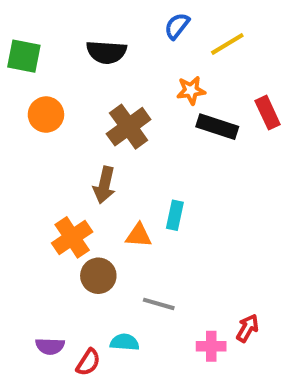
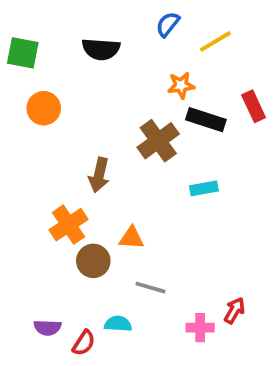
brown cross: (129, 127) -> (158, 141), moved
cyan rectangle: (175, 215) -> (204, 188), moved, turned 68
orange triangle: (139, 235) -> (131, 238), moved

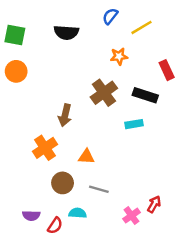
orange circle: (44, 108) -> (16, 71), moved
black rectangle: (206, 120) -> (145, 95), moved
brown circle: (93, 261) -> (63, 183), moved
pink cross: (200, 328) -> (131, 216), turned -36

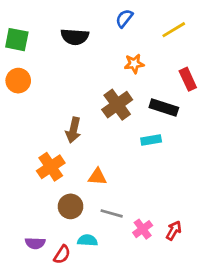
yellow line: (142, 27) -> (174, 30), moved
pink cross: (131, 216) -> (143, 229), moved

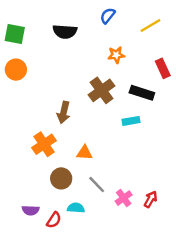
gray line: (112, 213) -> (97, 185), turned 30

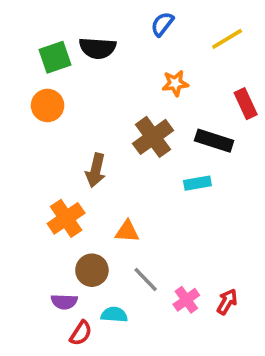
green square: (15, 34) -> (55, 57), moved, turned -30
orange circle: (16, 70) -> (48, 105), moved
purple semicircle: (31, 210) -> (64, 302), moved

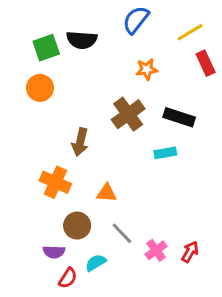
blue semicircle: (162, 24) -> (136, 20), size x1.4
red rectangle: (246, 104) -> (206, 63), moved
orange cross: (66, 218) -> (55, 182), turned -32
cyan semicircle: (114, 315) -> (96, 263), turned -35

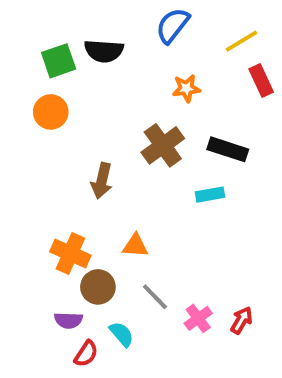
orange cross: (55, 182) -> (70, 254), moved
cyan semicircle: (96, 263) -> (122, 334), turned 80

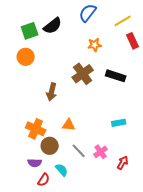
black semicircle: (104, 51) -> (53, 26), turned -42
cyan rectangle: (210, 195) -> (119, 123), moved
pink cross: (198, 318) -> (101, 152), moved

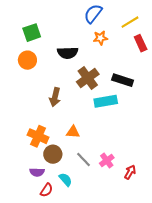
black semicircle: (53, 26) -> (68, 53), moved, turned 36
orange star: (95, 45) -> (100, 38), moved
cyan rectangle: (119, 123) -> (106, 101), moved, size x1.5

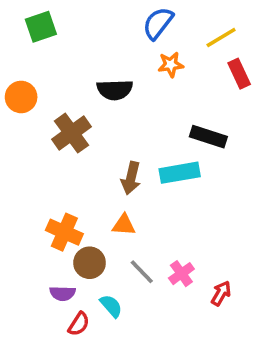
green square: (32, 33) -> (41, 27), moved
orange circle: (27, 60) -> (21, 97), moved
brown cross: (88, 78) -> (72, 133), moved
brown arrow: (55, 97) -> (131, 178), moved

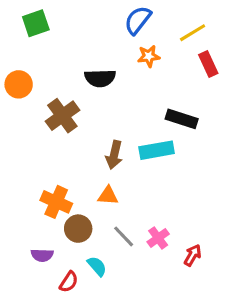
purple semicircle: (63, 293) -> (42, 255), moved

